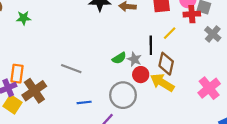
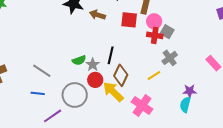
yellow line: (170, 33) -> (154, 75), moved
gray line: (71, 69) -> (42, 71), moved
pink cross: (209, 88) -> (142, 105), moved, turned -30

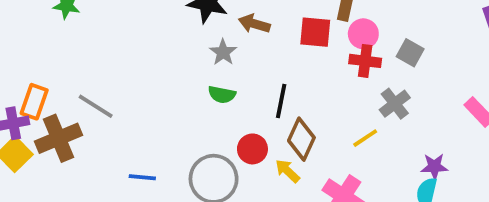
gray square: (167, 32) -> (410, 53), moved
green semicircle: (79, 60) -> (222, 95), moved, turned 32
gray star: (93, 65) -> (223, 52), moved
gray line: (42, 71) -> (96, 106), moved
yellow arrow: (113, 92) -> (287, 171), size x0.6

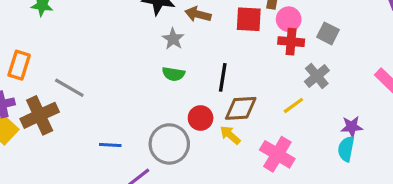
orange rectangle: (34, 102) -> (19, 65), moved
brown diamond: (301, 139) -> (241, 108), turned 64

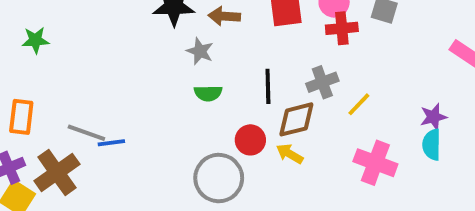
gray cross: (317, 76) -> (322, 82), moved, turned 30
blue line: (110, 145) -> (111, 143), moved
pink cross: (277, 154) -> (375, 163), moved

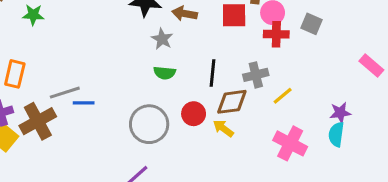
gray line: (86, 133) -> (65, 93), turned -44
gray circle: (219, 178) -> (149, 124), moved

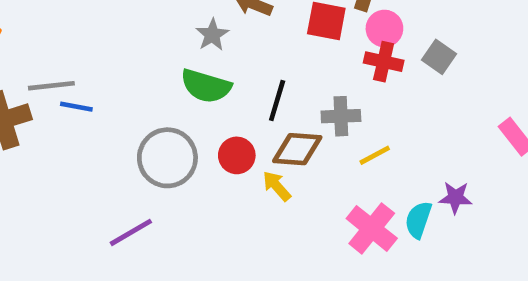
green semicircle: (165, 73) -> (206, 86), size x1.5
cyan semicircle: (336, 134) -> (418, 220), moved

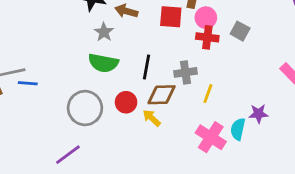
yellow line: (375, 155) -> (208, 94), turned -36

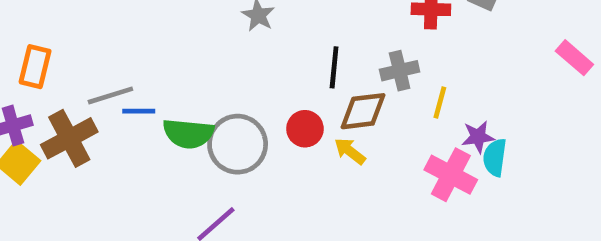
green semicircle: (103, 63) -> (188, 134), moved
purple star: (259, 114) -> (478, 137), moved

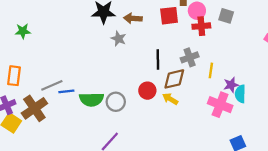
gray circle: (238, 144) -> (116, 102), size x0.7

